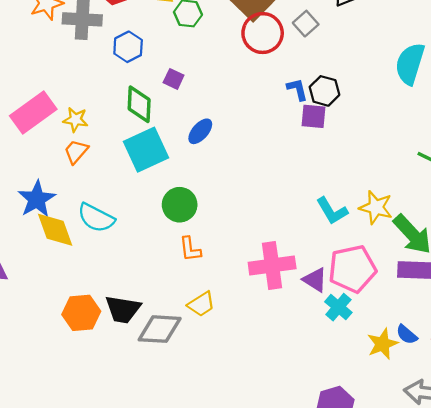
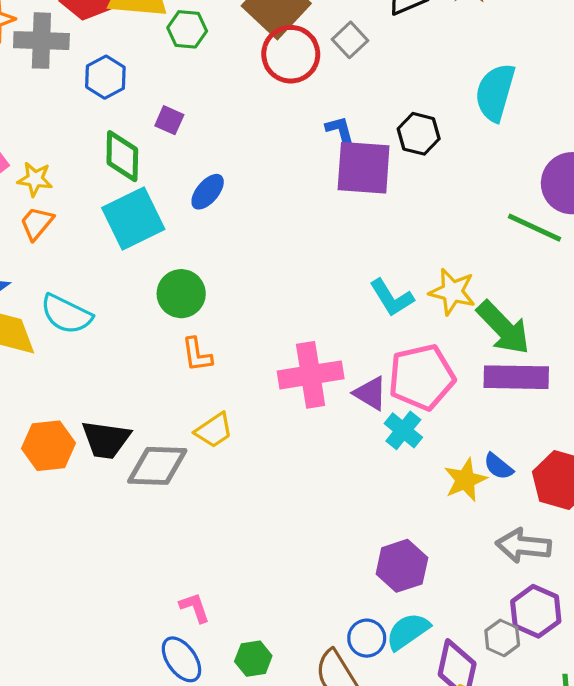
black hexagon: (324, 91) -> (419, 134), moved
purple square: (314, 116) -> (364, 168), size x1.6

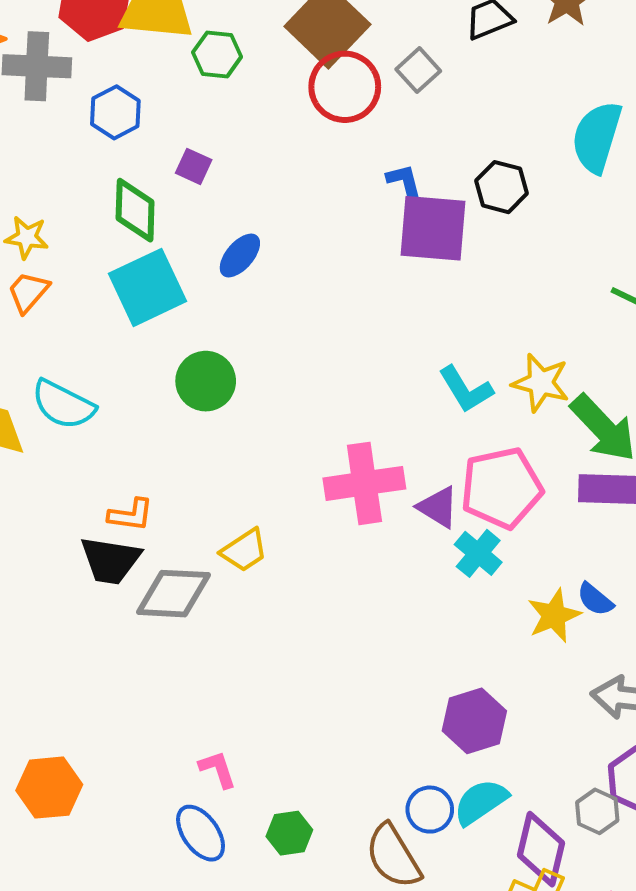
orange L-shape: (197, 355) -> (131, 515), moved, turned -75
orange hexagon: (49, 446) -> (49, 788), moved

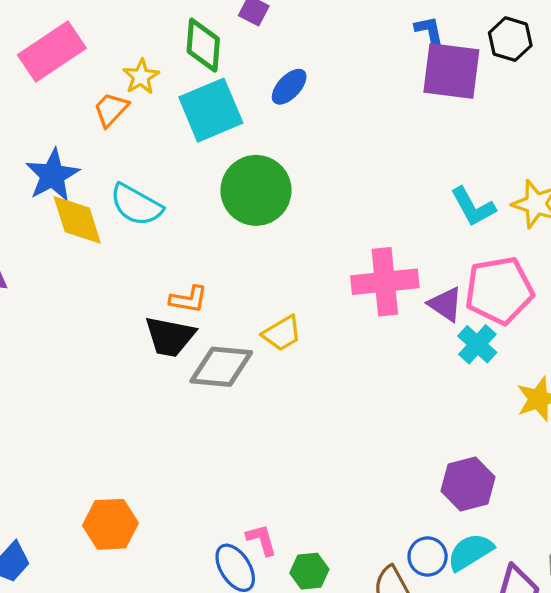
yellow star: (27, 237) -> (141, 77), moved, turned 30
green circle: (206, 381) -> (256, 190), size x1.4
pink L-shape: (218, 769) -> (261, 540), moved

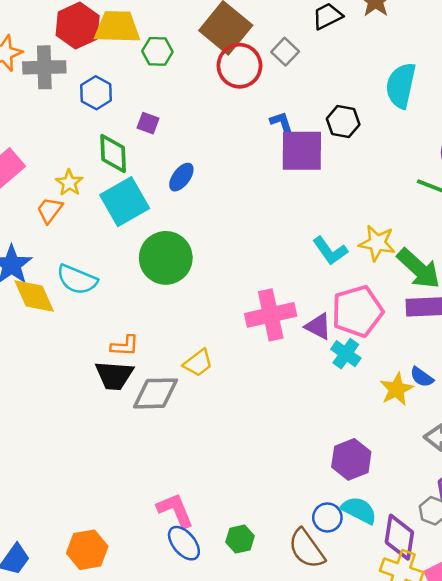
orange hexagon: (110, 524) -> (87, 550), moved
pink L-shape: (261, 540) -> (175, 510), moved, size x1.5
cyan semicircle: (470, 552) -> (359, 510), turned 66

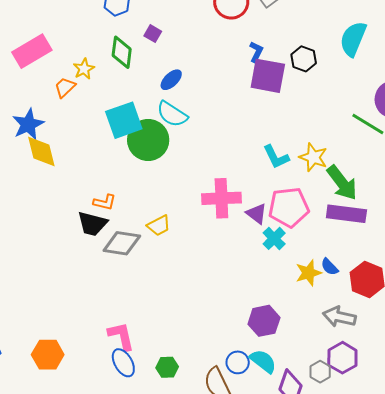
blue L-shape: (282, 123) -> (256, 52), turned 35
cyan square: (125, 202) -> (124, 120), moved
cyan semicircle: (77, 280) -> (172, 114), moved

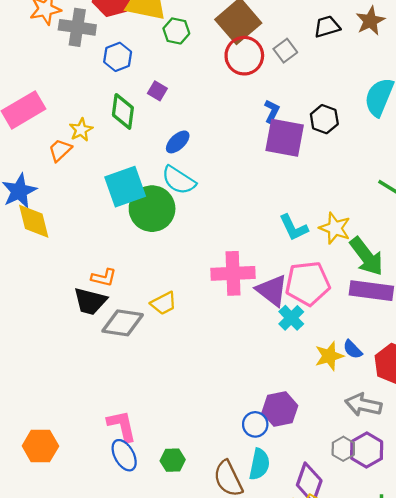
purple triangle: (257, 214) -> (272, 290), size x1.4
cyan semicircle: (263, 361) -> (259, 464), moved, turned 64
blue circle: (238, 362) -> (255, 424), moved
gray hexagon: (320, 372) -> (343, 449), moved

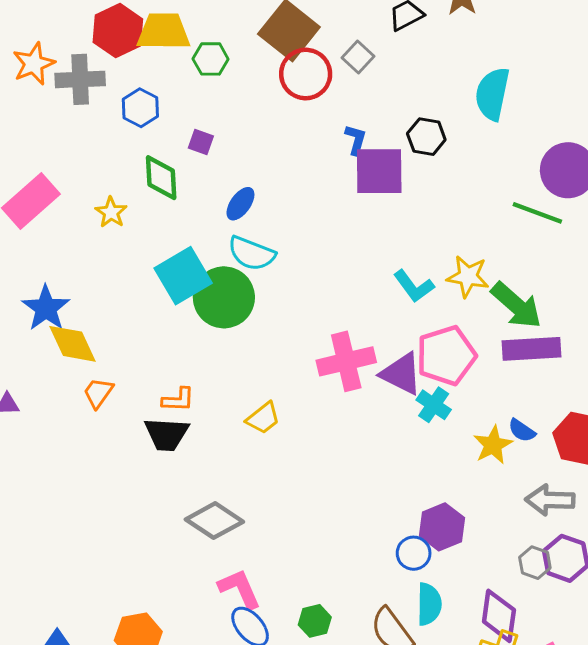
orange trapezoid: (60, 150) -> (98, 393), moved
gray diamond: (123, 323) -> (214, 521), moved, turned 36

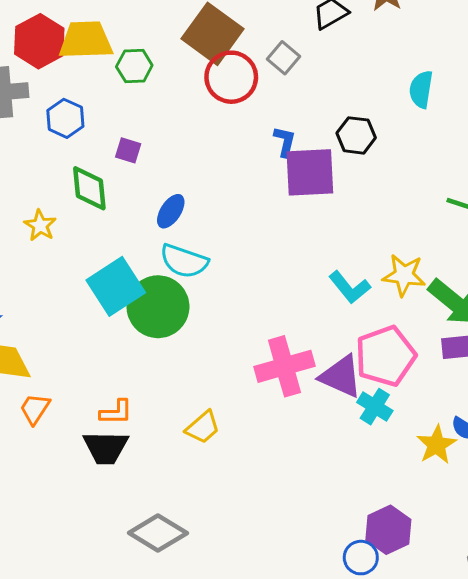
cyan semicircle: (492, 94) -> (421, 89), size x0.7

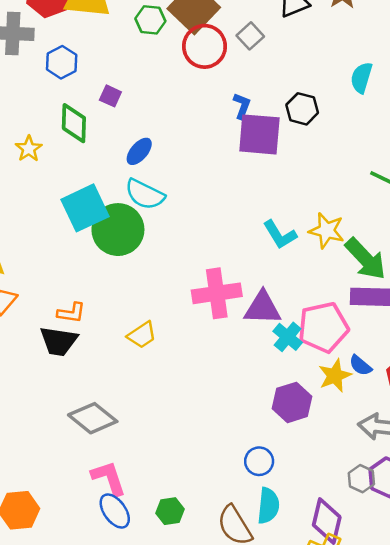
green hexagon: (134, 66) -> (150, 20), moved
pink pentagon: (385, 356) -> (323, 327), moved
purple triangle: (341, 376) -> (263, 308), turned -30
purple hexagon: (388, 530) -> (292, 402), moved

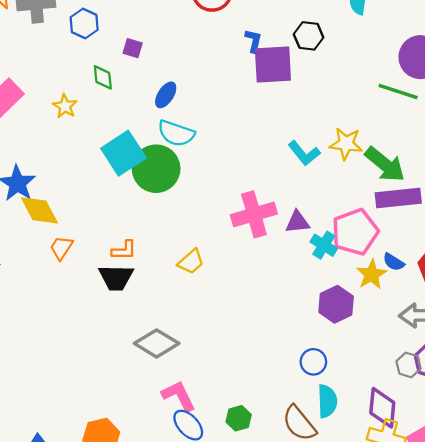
green diamond: (74, 123) -> (103, 77), size x0.7
purple triangle: (263, 308) -> (297, 222), size x0.7

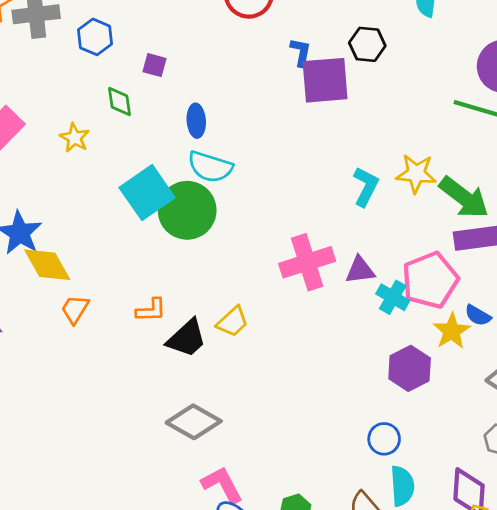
blue ellipse: (166, 95) -> (196, 121), turned -35
cyan L-shape: (304, 153) -> (366, 187), turned -112
black trapezoid: (116, 278) -> (187, 338), moved, turned -42

